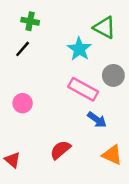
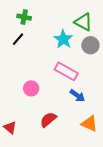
gray circle: (113, 75) -> (90, 45), moved
pink circle: (23, 103) -> (31, 88), moved

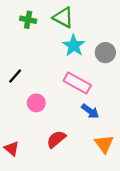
green triangle: (83, 22) -> (63, 17), moved
black line: (18, 39) -> (15, 76), moved
orange triangle: (89, 124) -> (104, 144), turned 30

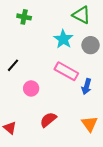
green triangle: (63, 17) -> (81, 15), moved
blue arrow: (90, 111) -> (86, 86), moved, turned 70

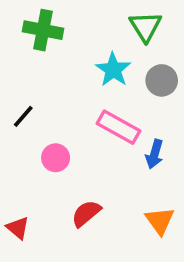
green triangle: (81, 15) -> (145, 26), turned 30
green cross: (24, 17) -> (43, 30), size x1.5

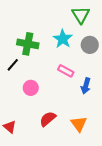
green cross: (43, 30) -> (28, 44), moved
pink rectangle: (119, 127) -> (66, 71), size x0.7
orange triangle: (160, 221) -> (79, 124), moved

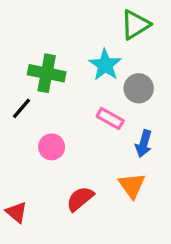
green triangle: (81, 15) -> (135, 25), turned 30
gray circle: (90, 45) -> (139, 88), moved
orange triangle: (79, 124) -> (132, 185), moved

